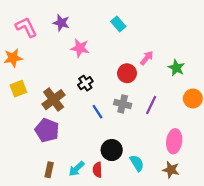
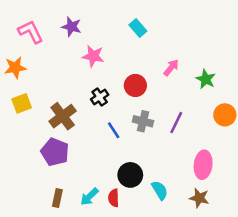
red circle: (127, 73) -> (135, 85), moved

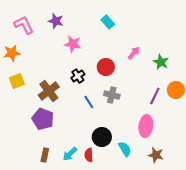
purple line: (176, 123) -> (155, 96), moved
pink ellipse: (203, 165) -> (146, 126), moved

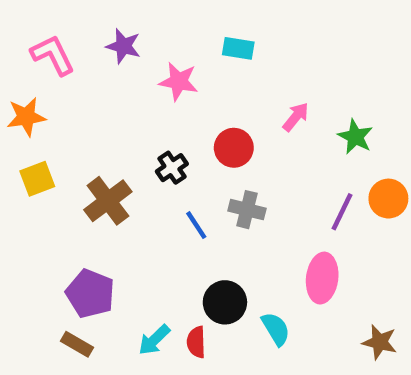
cyan rectangle: (108, 22) -> (238, 48), turned -40
pink star: (73, 44) -> (179, 81), moved
purple pentagon: (43, 119) -> (90, 294), moved
brown rectangle: (45, 155) -> (77, 344), moved, turned -72
brown star: (156, 155) -> (380, 342), moved

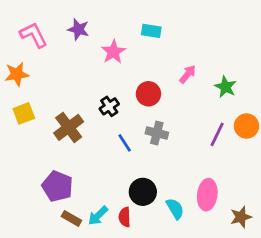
pink star: (179, 81) -> (113, 52), turned 30
pink ellipse: (322, 278) -> (207, 195), moved
brown star: (380, 342) -> (241, 217), turned -30
brown rectangle: (77, 344) -> (71, 218), moved

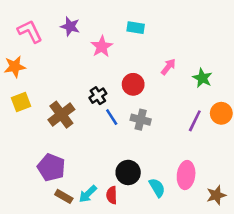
blue line: (125, 143) -> (112, 117), moved

